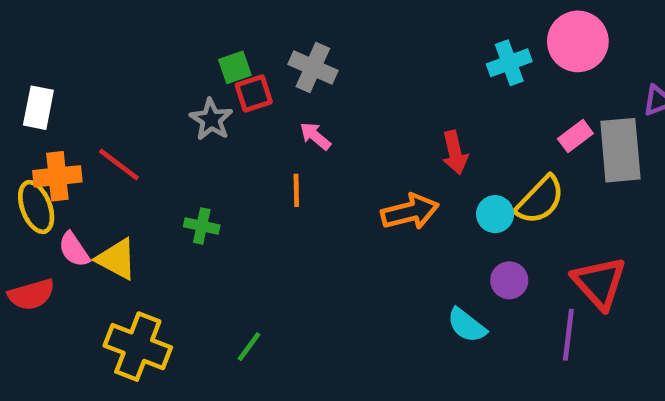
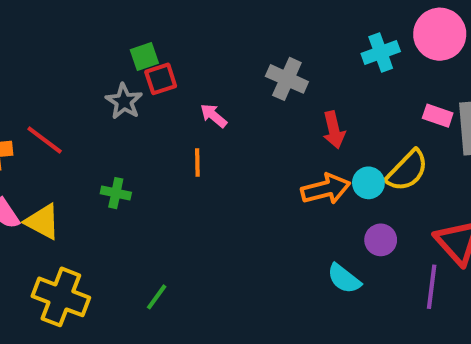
gray cross: (313, 67) -> (287, 79), moved
pink rectangle: (575, 136) -> (438, 116), turned 56
orange arrow: (410, 212) -> (326, 189), moved

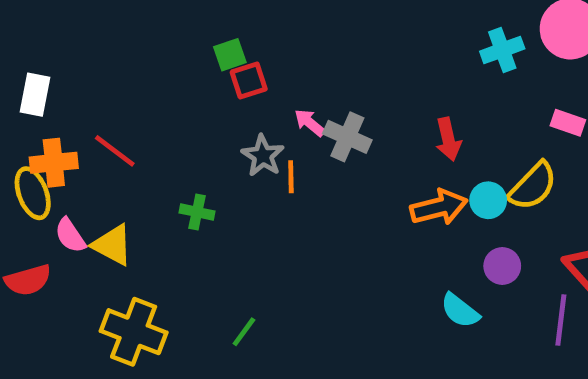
gray cross: (287, 79) -> (347, 137), moved
gray star: (124, 101) -> (263, 156), moved

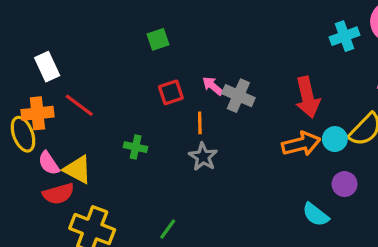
red square: (249, 81) -> (171, 92), moved
white rectangle: (35, 95) -> (47, 67), moved, turned -36
red arrow: (448, 139) -> (308, 97), size x1.4
gray star: (263, 156) -> (203, 157), moved
red semicircle: (28, 280) -> (58, 194), moved

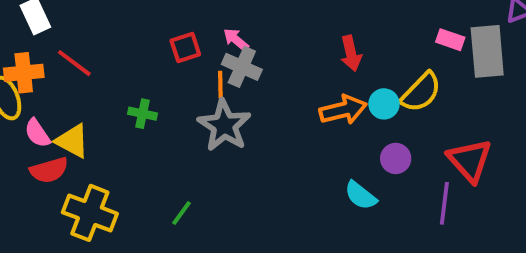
gray cross: (238, 96) -> (242, 67), moved
red arrow: (308, 97) -> (351, 53), size x0.7
gray star: (203, 157) -> (224, 125), size x1.5

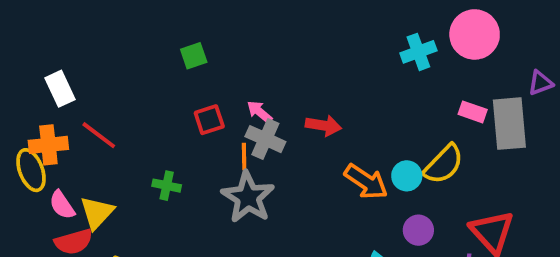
red arrow: (351, 53) -> (323, 125), moved, turned -68
orange arrow: (343, 110) -> (366, 182), turned 48
yellow triangle: (72, 141) -> (97, 213), turned 45

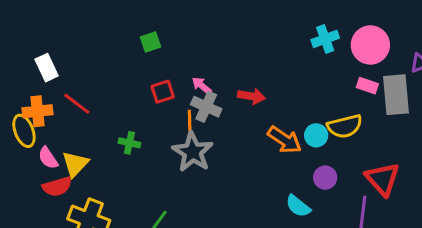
pink circle: (475, 34) -> (370, 45), moved
yellow semicircle: (444, 164) -> (345, 126), turned 32

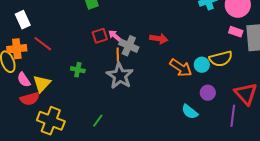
pink arrow: (202, 86) -> (115, 36), moved

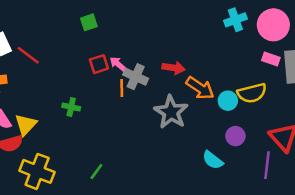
red line: (43, 44) -> (28, 55), moved
orange arrow: (181, 68) -> (200, 88), moved
gray star: (120, 76) -> (171, 112), moved

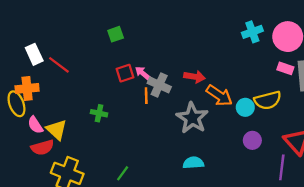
yellow triangle: (26, 125) -> (57, 130), turned -30
cyan semicircle: (213, 160) -> (193, 163), moved, turned 138

